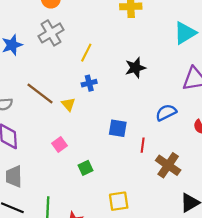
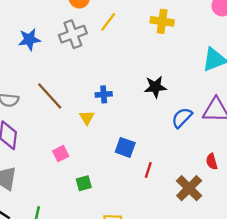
yellow line: (86, 53) -> (108, 22), moved
yellow triangle: (68, 104) -> (87, 118), moved
blue semicircle: (166, 112) -> (182, 118), moved, turned -30
brown cross: (168, 165) -> (189, 188), moved

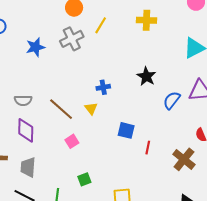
black star: (155, 87) -> (146, 76), turned -30
brown line: (50, 96) -> (61, 109), moved
green square: (84, 183) -> (84, 179), moved

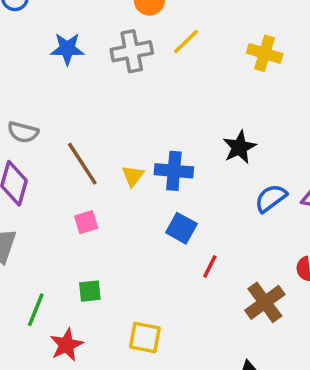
blue cross: (103, 87) -> (174, 171), moved, size x1.5

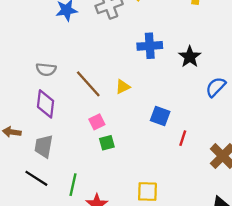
blue cross: (174, 171) -> (150, 46), moved
yellow triangle: (133, 176) -> (123, 87), turned 35
green square: (90, 291) -> (107, 143), moved

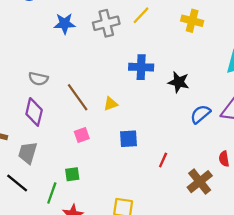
black star: (190, 57) -> (179, 82), turned -30
blue square: (160, 116) -> (129, 139), moved, turned -30
green square: (107, 143) -> (72, 174), moved

